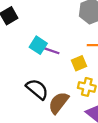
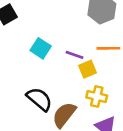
purple line: (52, 51) -> (75, 55), moved

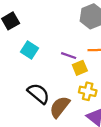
cyan square: (41, 48) -> (30, 50), moved

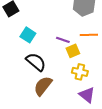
black semicircle: (38, 94) -> (36, 62), moved
brown semicircle: (60, 107) -> (43, 86), moved

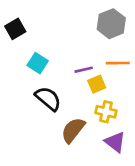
purple line: (63, 40) -> (84, 70), turned -32
brown semicircle: (43, 86) -> (73, 130), moved

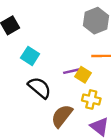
purple line: (84, 70) -> (71, 71), moved
yellow square: (97, 84) -> (83, 75), turned -35

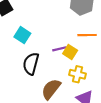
black semicircle: (40, 88) -> (31, 64), turned -115

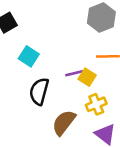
yellow cross: (78, 74) -> (96, 104), turned -35

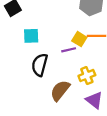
cyan square: (29, 56) -> (31, 36), turned -35
yellow square: (87, 77) -> (79, 39), moved

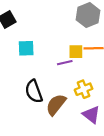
yellow square: (79, 39) -> (76, 52), turned -32
black semicircle: (40, 65) -> (34, 91), moved, turned -35

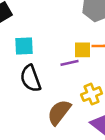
black semicircle: (34, 91) -> (31, 78), moved

